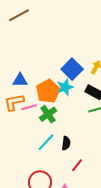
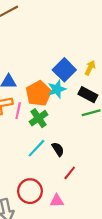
pink line: (29, 107) -> (18, 111), turned -63
black semicircle: (66, 143) -> (58, 149), turned -40

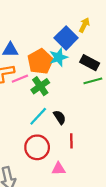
yellow arrow: (90, 68) -> (84, 25), moved
pink line: (18, 111) -> (20, 79), turned 56
red line: (70, 173) -> (71, 141), turned -40
red circle: (30, 191) -> (37, 147), moved

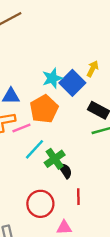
cyan star: (59, 57) -> (52, 78), moved
green cross: (40, 86) -> (55, 159), moved
cyan line: (38, 116) -> (34, 149), moved

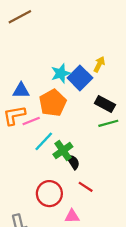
red line: (78, 197) -> (86, 187), turned -56

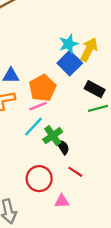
yellow arrow: (99, 64) -> (89, 50), size x1.5
cyan star: (61, 73) -> (69, 44), moved
pink line: (31, 121) -> (38, 106), moved

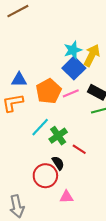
pink line: (38, 106) -> (71, 93), moved
black semicircle: (63, 147) -> (58, 163), moved
red line: (75, 172) -> (79, 149), moved

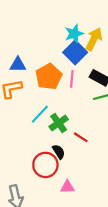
pink line: (71, 93) -> (72, 79), turned -63

